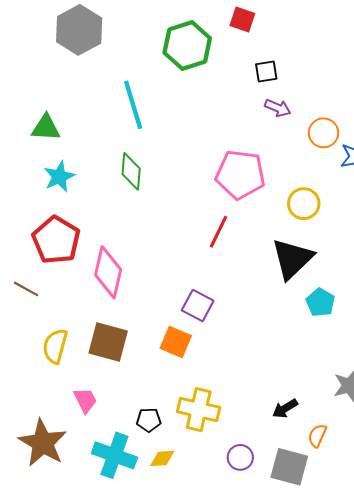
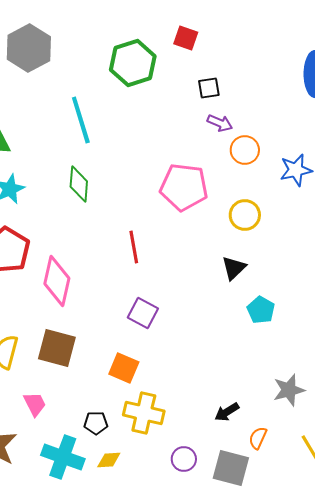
orange circle: (324, 133) -> (245, 150), moved
red line: (218, 232) -> (134, 247), moved, turned -36
black triangle: (292, 259) -> (234, 268), size x0.6
orange square: (176, 342) -> (124, 368), moved

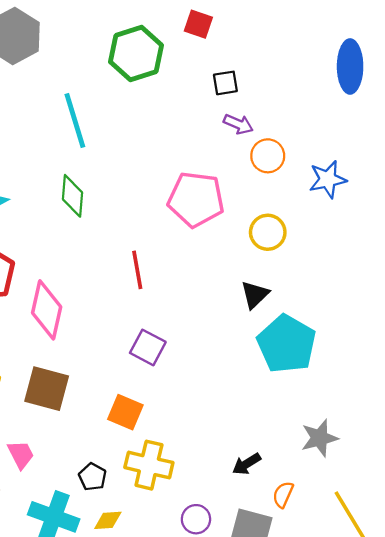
cyan pentagon: (261, 310) -> (287, 344), size x1.8
black pentagon: (96, 423) -> (93, 477), turned 30

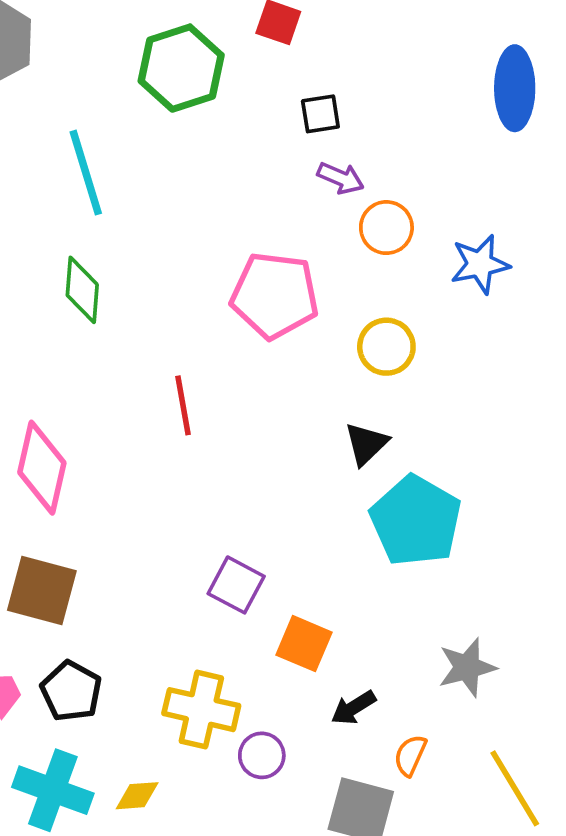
purple square: (148, 347) -> (236, 585), moved
orange square: (125, 412) -> (304, 644), moved
black pentagon: (93, 477) -> (71, 691), moved, size x1.4
purple circle: (196, 519) -> (262, 755), moved

